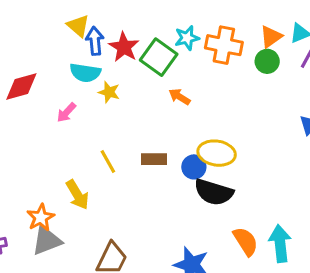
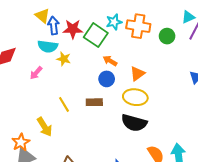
orange triangle: (271, 37) -> (137, 74), moved
red star: (124, 47) -> (73, 29), turned -30
blue circle: (194, 167) -> (107, 79), moved

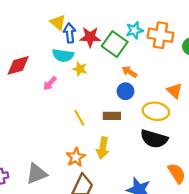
orange triangle: (137, 74) -> (174, 91), moved, turned -42
yellow arrow: (45, 127) -> (103, 148), moved, turned 42
orange star: (21, 142) -> (76, 157), moved

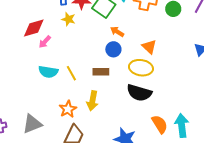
cyan semicircle: (63, 55) -> (48, 72), moved
red diamond: (18, 65) -> (34, 28), moved
yellow star: (80, 69) -> (68, 19), moved
orange triangle: (174, 91) -> (149, 47), moved

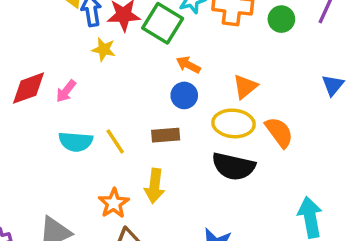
red diamond: (34, 28) -> (28, 88), moved
orange triangle: (149, 47) -> (245, 87), turned 42
orange semicircle: (160, 124) -> (279, 132), moved

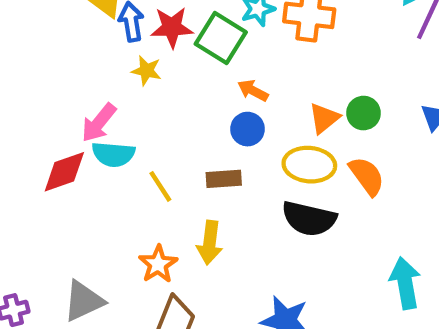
green circle: (281, 19) -> (364, 113), moved
red diamond: (28, 88) -> (64, 172), moved
pink arrow: (66, 91) -> (99, 123), size x1.4
cyan semicircle: (76, 142) -> (113, 154), moved

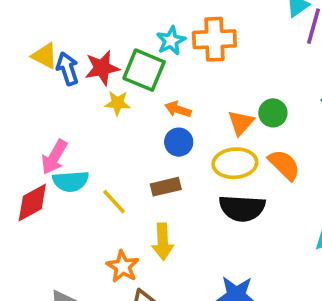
yellow star: (147, 71) -> (117, 103), moved

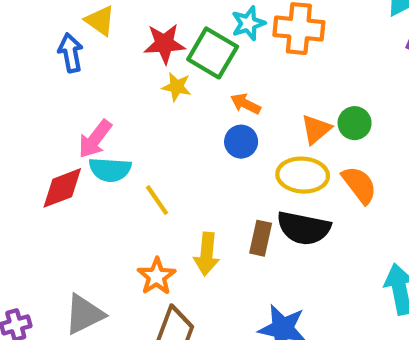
blue arrow: (67, 69) -> (71, 53), moved
brown rectangle: (166, 187) -> (261, 238), moved, turned -72

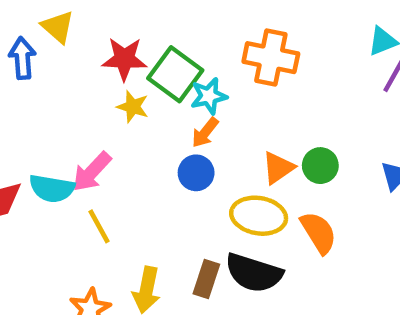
cyan star: (248, 23) -> (209, 96), moved
orange arrow: (246, 104) -> (205, 133), turned -84
pink arrow: (95, 139) -> (92, 172), moved

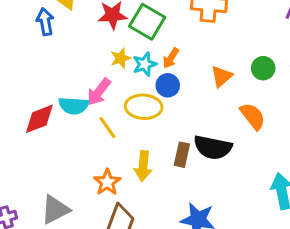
cyan star: (209, 96) -> (145, 64), moved
yellow star: (133, 107) -> (121, 58), moved, turned -30
green circle: (320, 166) -> (263, 68), moved
yellow ellipse: (259, 216) -> (144, 107), moved

